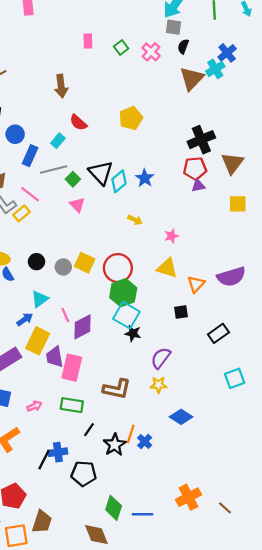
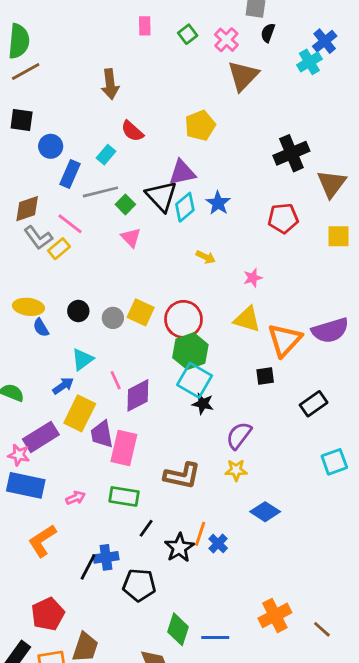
brown triangle: (192, 79) -> (243, 76), moved
red pentagon: (195, 168) -> (283, 218), moved
purple triangle: (198, 186) -> (182, 173), moved, size x1.5
orange triangle: (196, 284) -> (285, 340), size x1.5

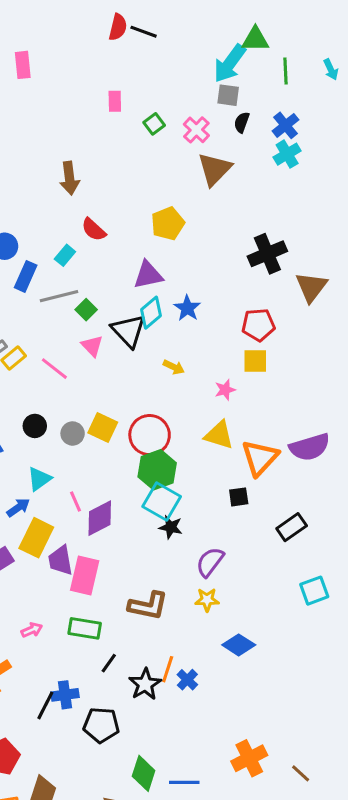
pink rectangle: (145, 26) -> (115, 101), moved
blue cross: (325, 41) -> (286, 125), moved
black triangle: (161, 196) -> (128, 331), moved
pink line: (70, 224) -> (54, 369), moved
yellow square: (338, 236) -> (255, 361), moved

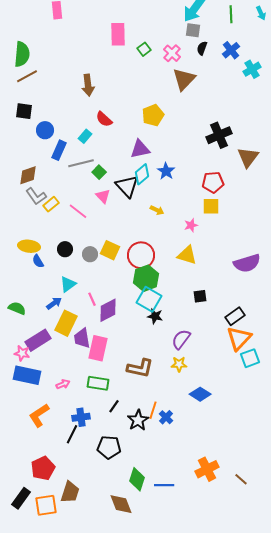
pink rectangle: (115, 101) -> (118, 34), size x1.6
cyan cross: (287, 154) -> (252, 69), moved
orange triangle: (260, 458) -> (239, 338), moved
blue cross: (65, 695) -> (81, 417), moved

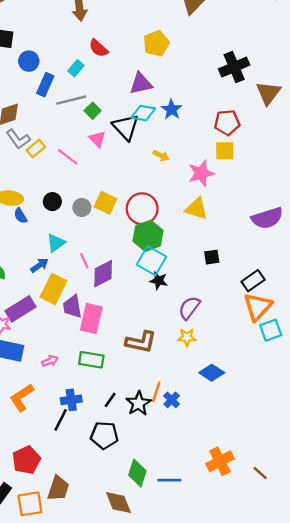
cyan diamond: (142, 174) -> (143, 113), turned 50
pink star: (191, 225) -> (201, 173), size x1.6
black line: (114, 406) -> (110, 400), moved

